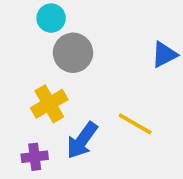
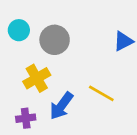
cyan circle: (51, 18) -> (19, 30), moved

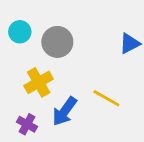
purple cross: (26, 118) -> (27, 124), turned 36

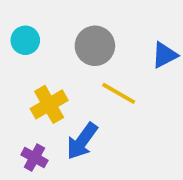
gray circle: (57, 42) -> (95, 46), moved
yellow line: (106, 98) -> (119, 93), moved

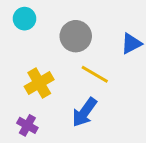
cyan circle: (25, 40) -> (25, 19), moved
blue arrow: (82, 141) -> (84, 112), moved

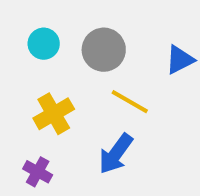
cyan circle: (25, 19) -> (44, 44), moved

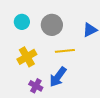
yellow line: (130, 102) -> (65, 51), turned -36
purple cross: (38, 172) -> (36, 86), moved

